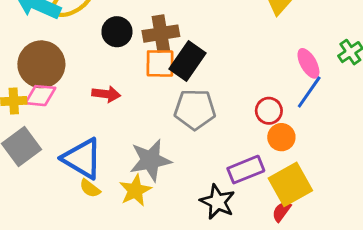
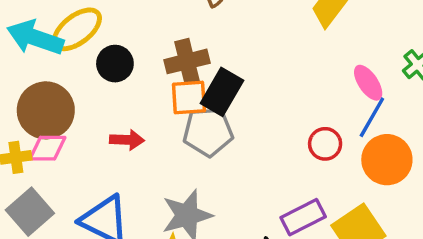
black circle: (117, 32) -> (115, 64), moved
gray pentagon: (195, 109) -> (208, 132), moved
orange circle: (281, 137) -> (387, 160), moved, size x1.5

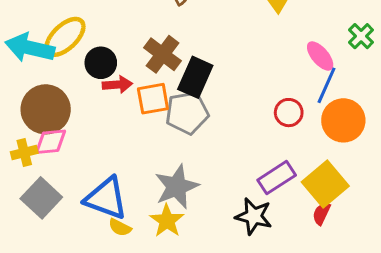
brown cross: (187, 61) -> (162, 54), turned -33
orange square: (189, 98) -> (153, 99), moved
red arrow: (127, 140) -> (117, 85), moved

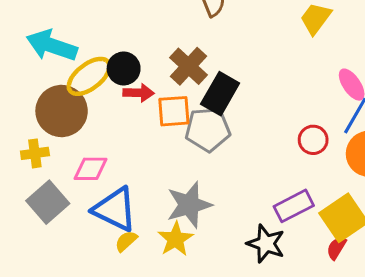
yellow ellipse: (65, 37) -> (89, 76), moved
pink diamond: (51, 142) -> (91, 169), moved
yellow semicircle: (120, 227) -> (126, 241), turned 105

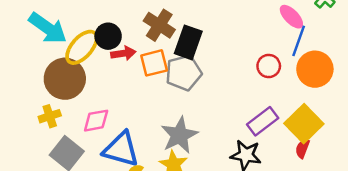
cyan arrow: (52, 46) -> (48, 28), turned -153

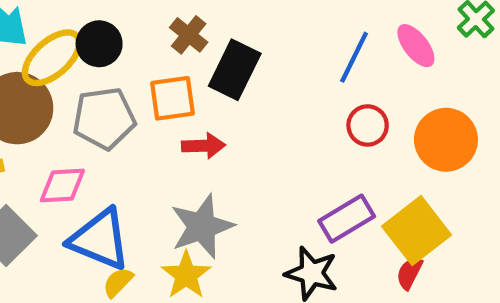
brown cross: (159, 25) -> (189, 35), size x0.7
blue line: (299, 41) -> (354, 57), moved
red arrow: (123, 53) -> (203, 146), moved
gray pentagon: (184, 73) -> (104, 118), moved

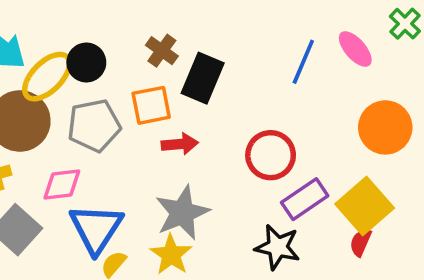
red circle: (368, 125) -> (271, 155), moved, size x1.4
blue triangle: (100, 239) -> (96, 228), turned 44

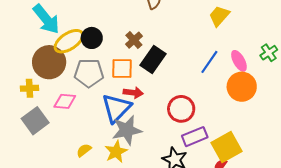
orange circle: (385, 127) -> (242, 87), moved
blue triangle: (96, 228) -> (116, 108), moved

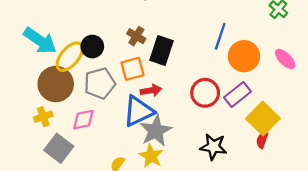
pink ellipse: (239, 61) -> (285, 59), moved
orange circle: (242, 87) -> (244, 56), moved
blue triangle: (116, 108) -> (138, 111), turned 36
purple rectangle: (195, 137) -> (238, 94), moved

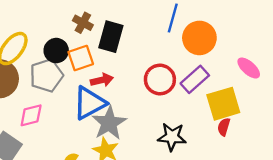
black circle: (92, 47) -> (56, 51), moved
pink ellipse: (285, 59) -> (249, 68), moved
yellow square: (263, 118) -> (223, 104), turned 32

